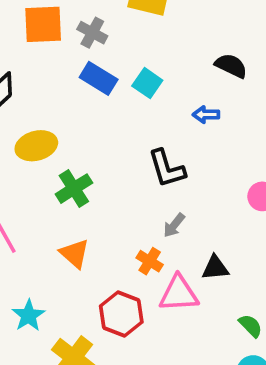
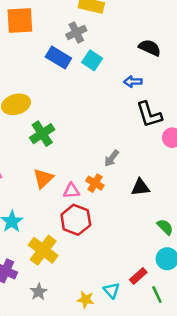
gray cross: (92, 33) -> (76, 32), moved, turned 36
black L-shape: (167, 168) -> (149, 114), moved
orange triangle: (75, 254) -> (43, 178), turned 35
pink triangle: (179, 294) -> (71, 191), moved, size x0.6

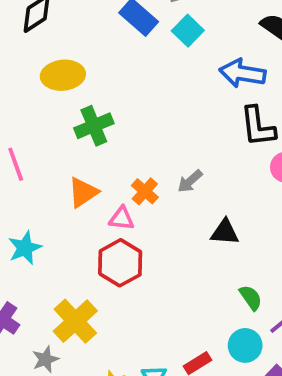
blue arrow: (133, 82) -> (242, 73), size x1.6
orange cross: (95, 183) -> (145, 191), moved
yellow cross: (43, 250) -> (75, 321), moved

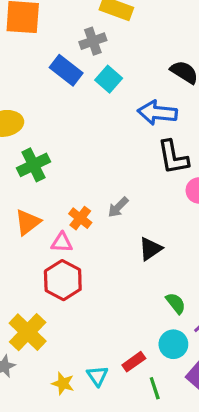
black triangle: (225, 232) -> (150, 249), turned -35

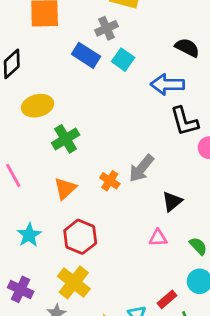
gray arrow: (118, 207) -> (141, 168), size x1.5
pink triangle: (62, 242) -> (158, 238), moved
red hexagon: (63, 280) -> (80, 237), moved

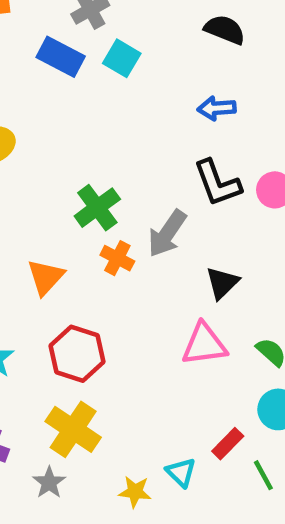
blue arrow: (167, 84) -> (217, 108), moved, size x0.7
black L-shape: (184, 121) -> (217, 183), moved
green cross: (66, 139) -> (97, 208), moved
pink triangle: (158, 238) -> (204, 344), size x1.5

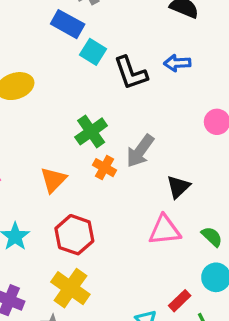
cyan square: (122, 58) -> (93, 52), moved
black L-shape: (217, 183) -> (131, 73), moved

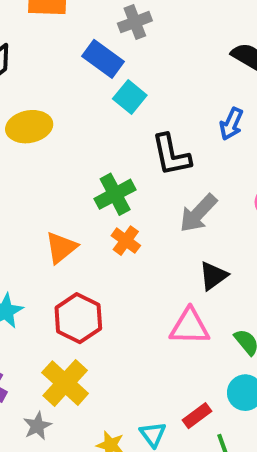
blue arrow: (177, 63) -> (231, 124), turned -70
black L-shape: (131, 73) -> (171, 155), moved
gray arrow: (140, 151) -> (198, 213), moved

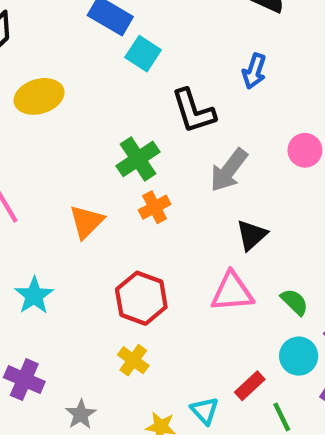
orange cross: (126, 241) -> (155, 207), turned 32
red hexagon: (78, 318) -> (141, 298), moved
yellow cross: (65, 383) -> (133, 360), moved, size x0.6

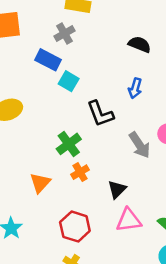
gray arrow: (229, 170) -> (140, 145), moved, turned -68
black triangle: (252, 235) -> (117, 189), moved

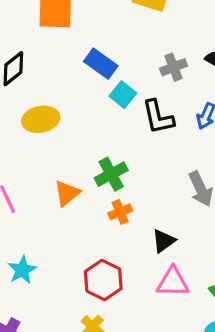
gray cross: (64, 34) -> (174, 67), moved
black L-shape: (100, 114) -> (158, 117), moved
orange triangle: (40, 183) -> (67, 193), moved

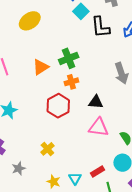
yellow ellipse: (41, 119) -> (30, 21), turned -30
black triangle: (164, 241) -> (96, 102), turned 35
red hexagon: (103, 280) -> (58, 106), moved

